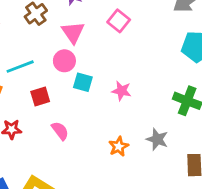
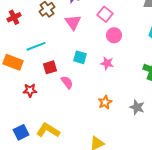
pink circle: (64, 61) -> (114, 35), moved
pink semicircle: (60, 131) -> (67, 82), moved
gray star: (157, 139) -> (137, 107), moved

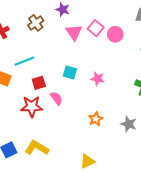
pink triangle: (73, 22) -> (74, 32), moved
pink circle: (114, 35) -> (115, 34), moved
red star: (30, 90) -> (32, 107), moved, size x1.5

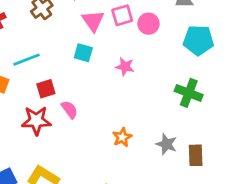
pink square: (96, 28) -> (122, 15), turned 35
cyan square: (70, 72) -> (83, 53), moved
pink star: (98, 79) -> (125, 67), moved

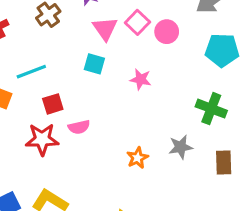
pink square: (122, 15) -> (137, 22), turned -30
pink semicircle: (69, 110) -> (79, 127), turned 114
gray star: (167, 144) -> (181, 147), moved, turned -30
brown rectangle: (196, 155) -> (224, 162), moved

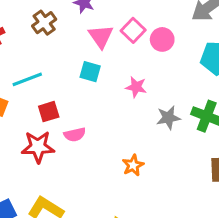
gray star: (181, 147) -> (168, 118), moved

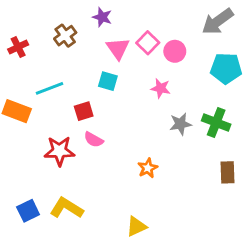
pink star: (136, 87) -> (161, 88), moved
red square: (49, 112) -> (84, 111), moved
pink semicircle: (75, 135) -> (94, 140), turned 42

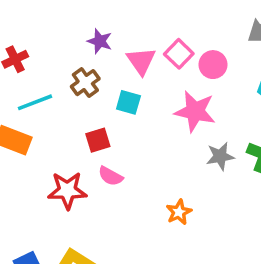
purple star: (102, 17) -> (100, 41), moved
brown cross: (65, 36) -> (85, 83), moved
cyan line: (49, 88) -> (35, 102), moved
pink star: (161, 88) -> (195, 111), size x1.6

